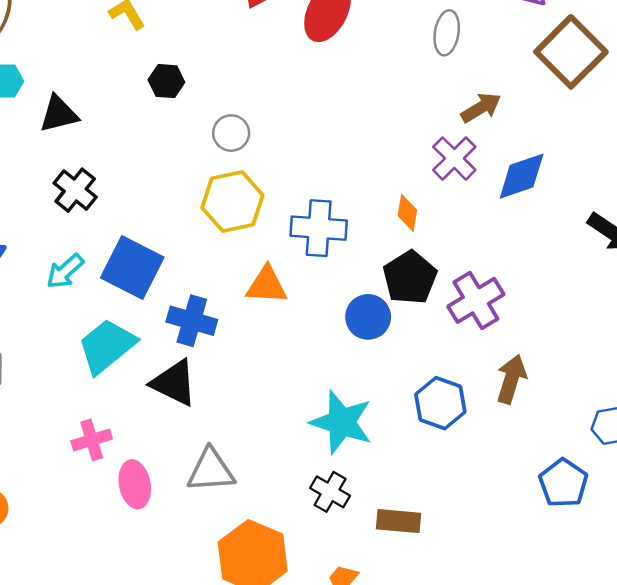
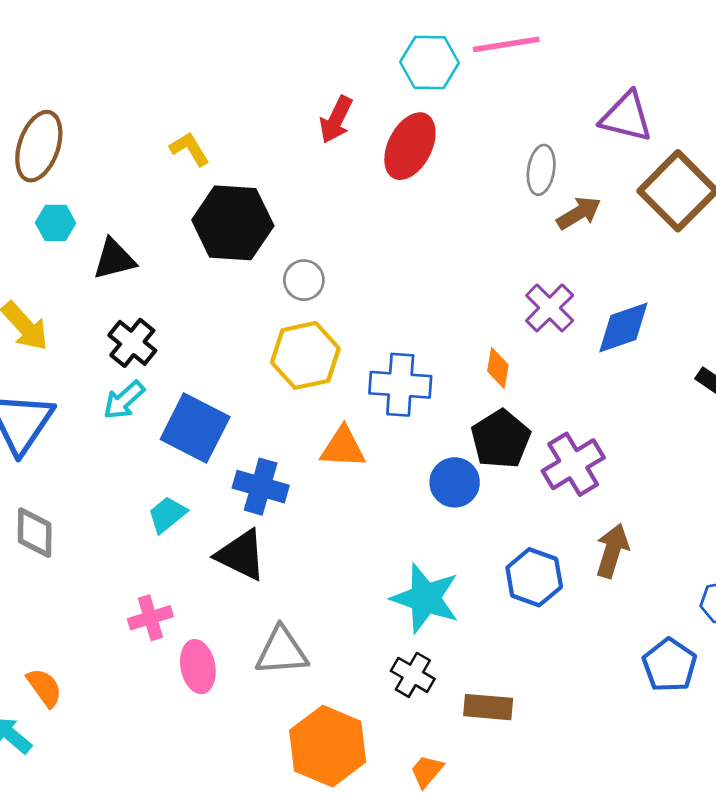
black hexagon: (166, 81) -> (233, 223), size x2.0
brown arrow: (481, 108) -> (579, 213), moved
cyan arrow: (65, 271) -> (124, 400), moved
cyan trapezoid: (107, 346) -> (167, 514), size x0.6

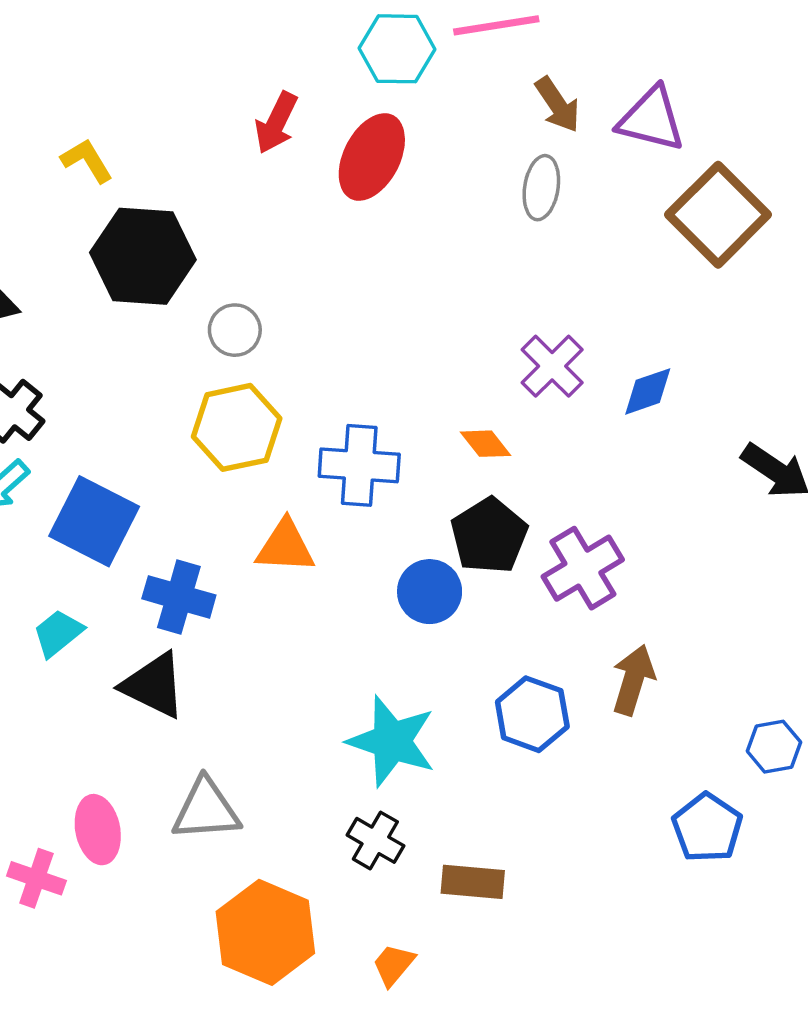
brown arrow: (579, 213) -> (558, 105), moved, turned 87
blue diamond: (623, 328) -> (648, 391), size x0.7
orange diamond: (498, 368) -> (485, 444), turned -48
pink cross: (150, 618) -> (36, 878), moved, turned 36

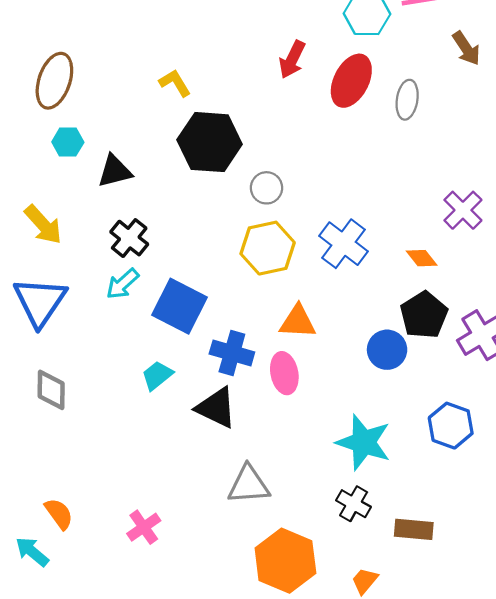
gray ellipse: (541, 188) -> (407, 100), moved
blue cross: (359, 465) -> (344, 244), moved, turned 33
pink ellipse: (98, 830) -> (284, 373), moved
pink cross: (36, 878) -> (144, 527), turned 36

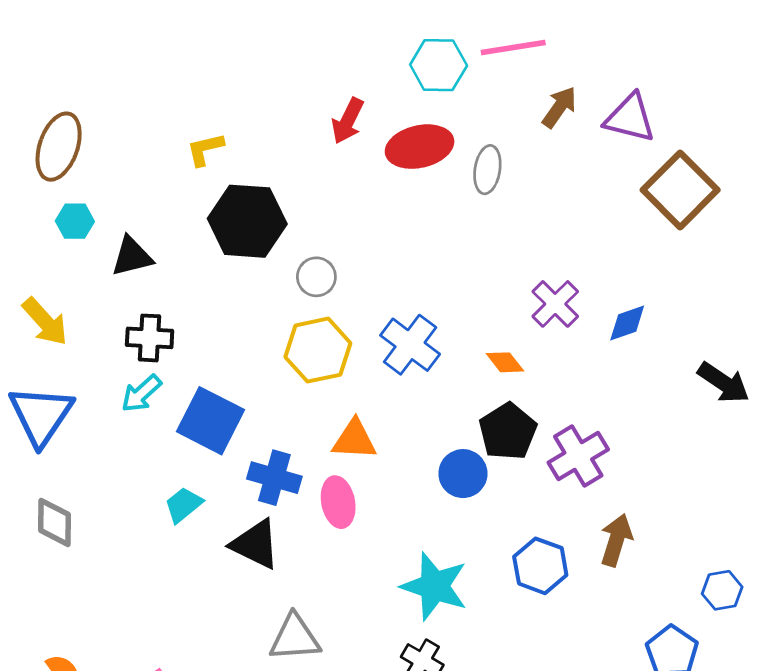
brown arrow: (466, 48) -> (559, 107), turned -111
red ellipse: (351, 81) -> (420, 147), turned 50
yellow L-shape: (175, 83) -> (205, 149), turned -72
black cross: (129, 238) -> (150, 338), turned -36

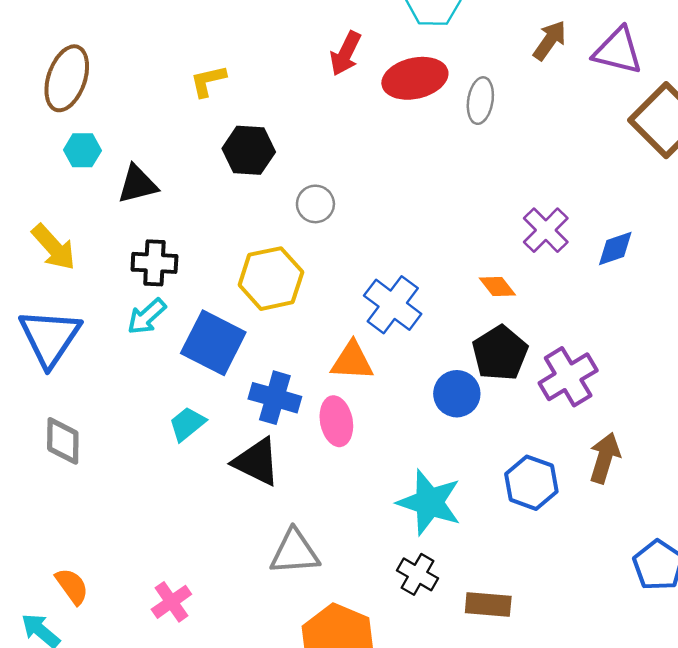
black hexagon: (247, 221) -> (249, 150), size x0.7
blue cross: (410, 345) -> (393, 305), moved
yellow hexagon: (318, 350) -> (271, 279), moved

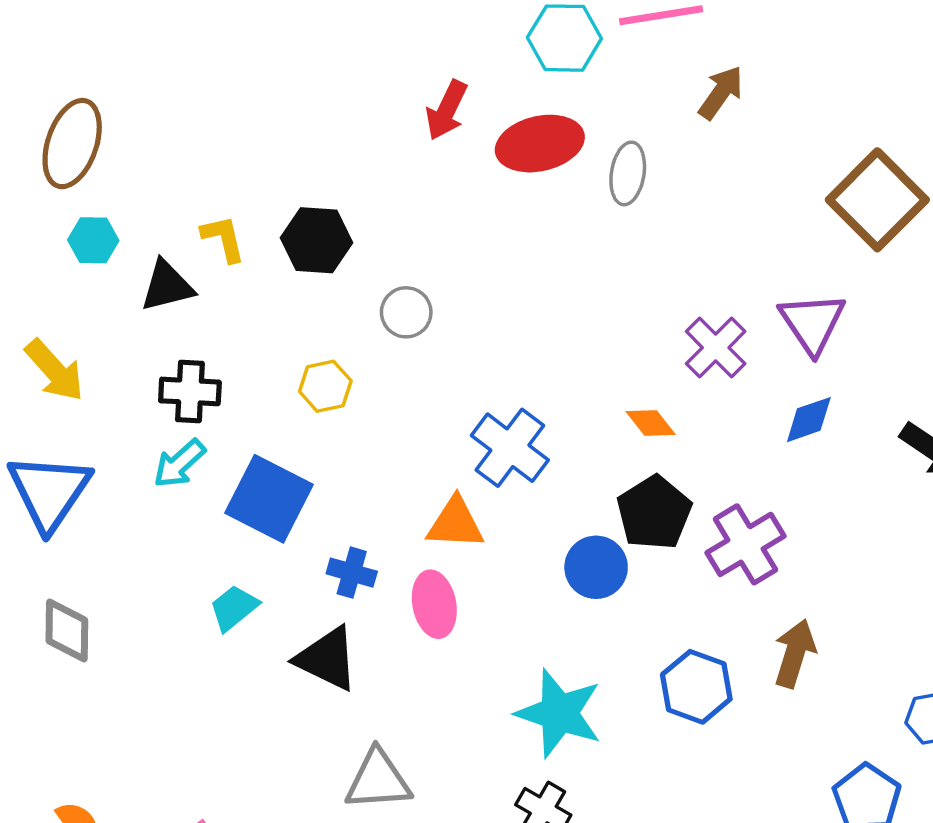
purple triangle: (618, 51) -> (812, 323), moved, turned 42
yellow L-shape: (208, 81) -> (223, 239), moved, turned 90
blue diamond: (615, 248) -> (809, 420), moved
yellow hexagon: (271, 279) -> (325, 386), moved, size x0.6
blue cross: (275, 398) -> (352, 573), size x0.7

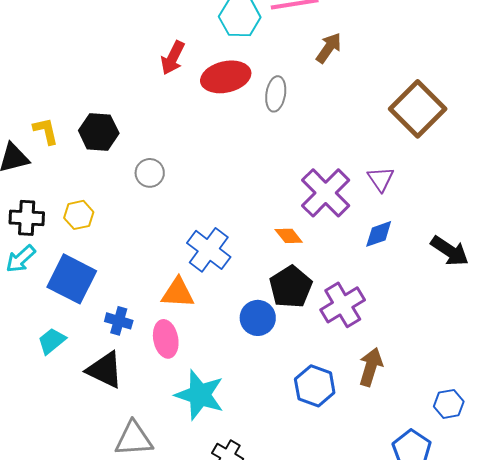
purple triangle: (812, 323) -> (381, 179), size x0.7
purple cross: (716, 348) -> (326, 193), size x1.4
yellow hexagon: (325, 386) -> (79, 215), moved
cyan star: (559, 713) -> (200, 395), moved

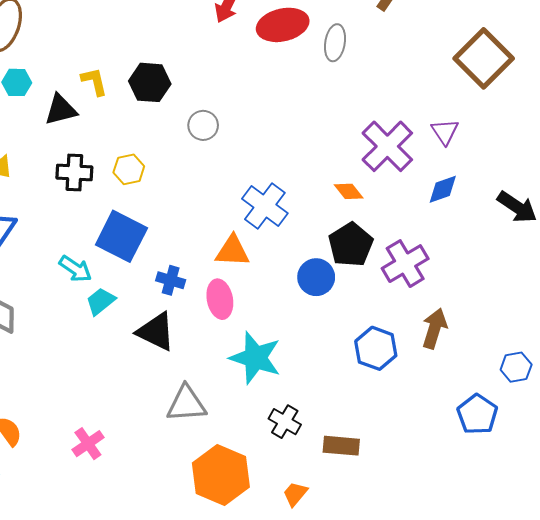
cyan arrow: (21, 259) -> (75, 269), moved, turned -104

